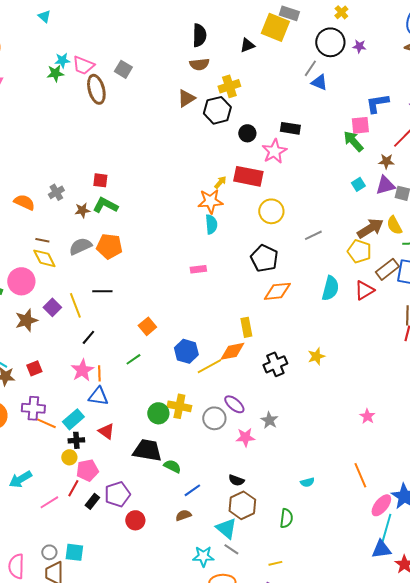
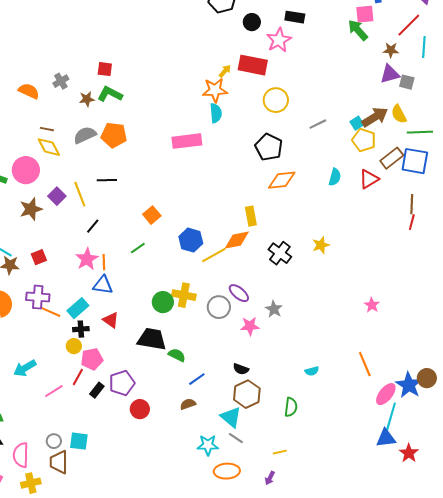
cyan square: (358, 184) -> (357, 123), moved
pink rectangle: (198, 269) -> (187, 141), moved, size x1.8
cyan semicircle: (330, 288) -> (335, 177), size x0.7
black cross: (275, 364) -> (280, 253), turned -30

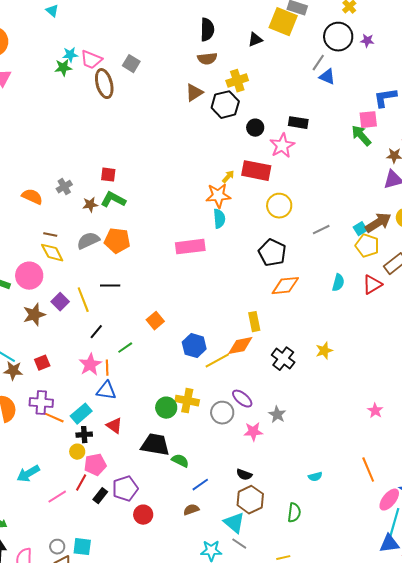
green line: (138, 248) -> (125, 348), moved

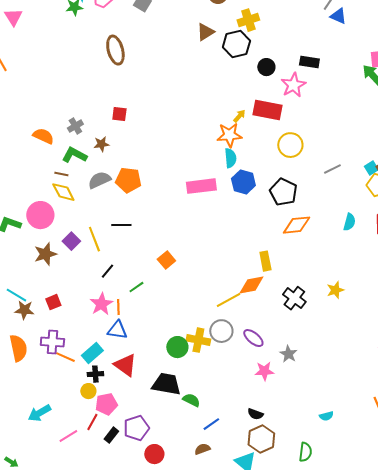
brown ellipse: (104, 84) -> (115, 50), moved
green L-shape: (113, 200) -> (74, 155), moved
blue hexagon: (194, 346) -> (243, 182), moved
gray circle: (222, 413) -> (221, 331), moved
red triangle: (114, 426) -> (125, 365), size x1.4

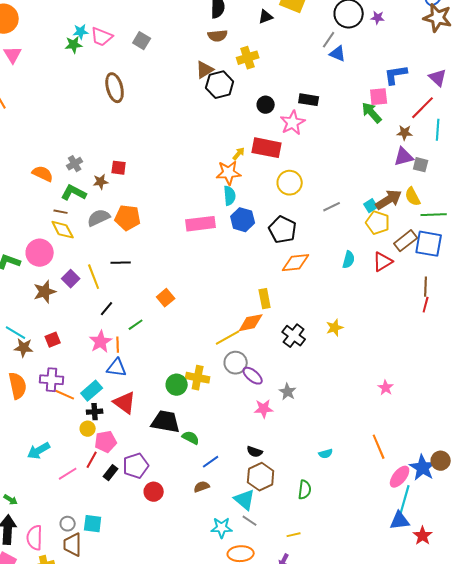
black hexagon: (236, 44) -> (220, 85), moved
red square: (119, 114) -> (119, 168), moved
gray circle: (221, 331) -> (236, 363), moved

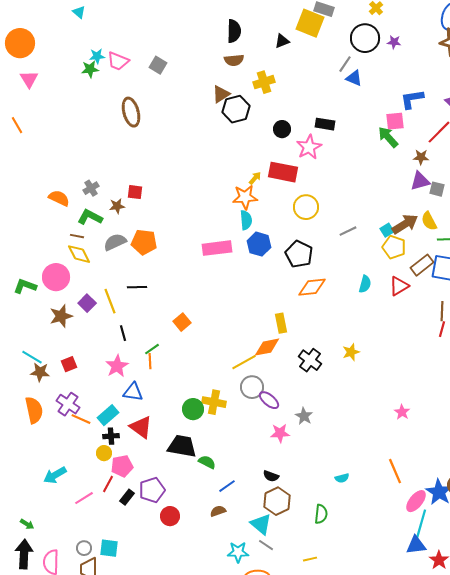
black line: (107, 309) -> (123, 333), turned -56
orange line: (118, 345) -> (150, 361), moved
purple cross: (52, 380) -> (68, 404), turned 30

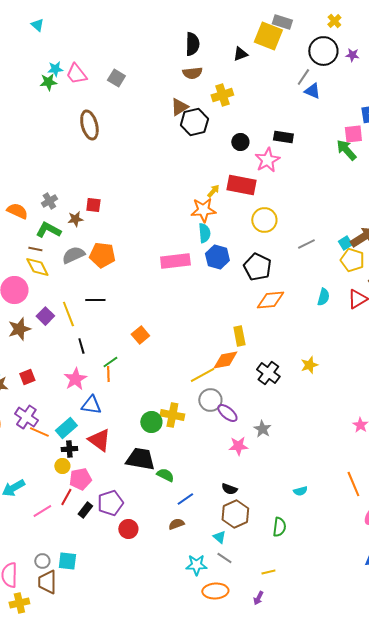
pink trapezoid: (118, 61) -> (76, 74), turned 30
cyan triangle: (261, 524) -> (219, 537), size x0.6

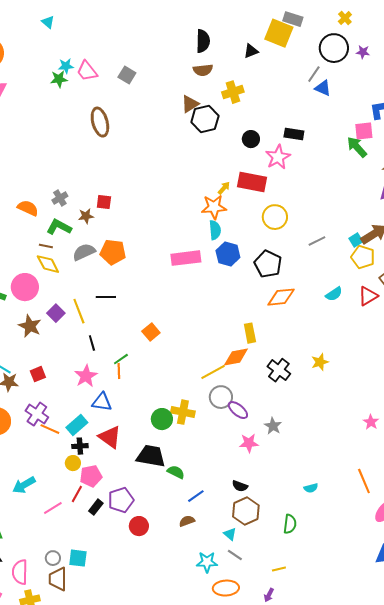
cyan semicircle: (323, 297) -> (334, 294), turned 42
brown star: (19, 329) -> (30, 326), turned -30

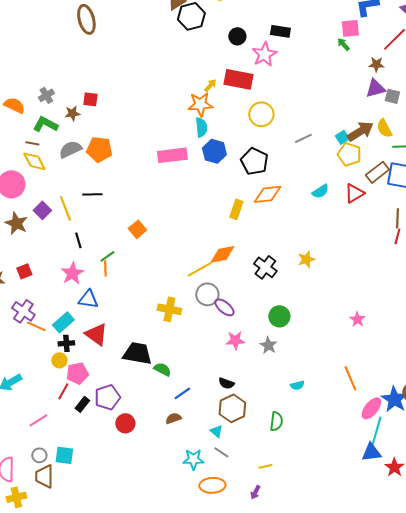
green arrow: (357, 147) -> (343, 44), size x0.6
yellow rectangle: (250, 333) -> (236, 209), moved, turned 30
green circle: (162, 419) -> (279, 316), moved
gray star: (273, 426) -> (268, 345), moved
pink line: (53, 508) -> (38, 420), moved

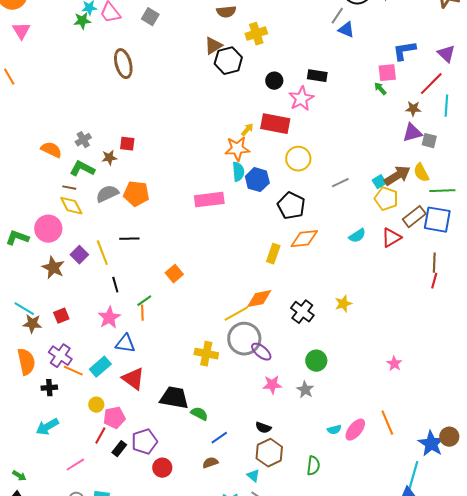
blue hexagon: (214, 151) -> (257, 180), moved
gray circle: (207, 294) -> (244, 339), size x1.4
black cross: (66, 343) -> (49, 388), moved
pink ellipse: (371, 408) -> (355, 430), moved

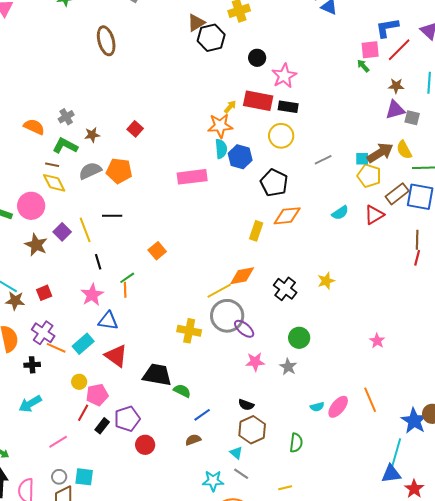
black rectangle: (317, 76) -> (288, 107), moved
red line: (431, 84) -> (399, 50), moved
red square: (127, 144) -> (135, 129), moved, turned 35
cyan square: (379, 182) -> (362, 159), turned 32

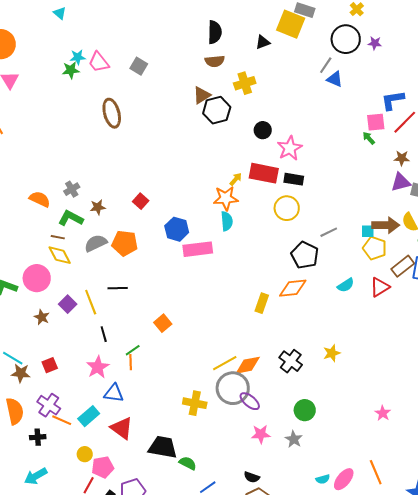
brown arrow: (380, 153) -> (386, 225), turned 32
blue hexagon: (240, 157) -> (177, 229), moved
black pentagon: (274, 183) -> (305, 255), moved
brown star: (36, 245) -> (42, 317), size x0.7
orange diamond: (242, 276) -> (248, 365), moved

